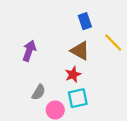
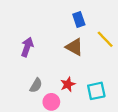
red star: (73, 74) -> (68, 84), moved
cyan square: (78, 98) -> (96, 91), moved

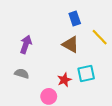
gray semicircle: (36, 85) -> (22, 74), moved, turned -104
cyan square: (96, 91) -> (86, 74), moved

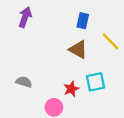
blue rectangle: (75, 18) -> (83, 21), turned 32
purple arrow: (26, 44) -> (25, 17), moved

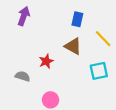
cyan square: (96, 82) -> (99, 71), moved
red star: (71, 89) -> (46, 61), moved

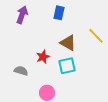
blue rectangle: (77, 19) -> (59, 13), moved
cyan square: (99, 71) -> (67, 66), moved

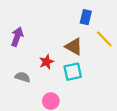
blue rectangle: (59, 13) -> (86, 17), moved
purple arrow: (22, 15) -> (17, 37), moved

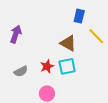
red star: (47, 62) -> (47, 66), moved
gray semicircle: (23, 77) -> (21, 71), turned 136

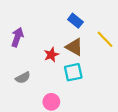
blue rectangle: (79, 16) -> (75, 21), moved, turned -64
red star: (47, 66) -> (51, 55), moved

